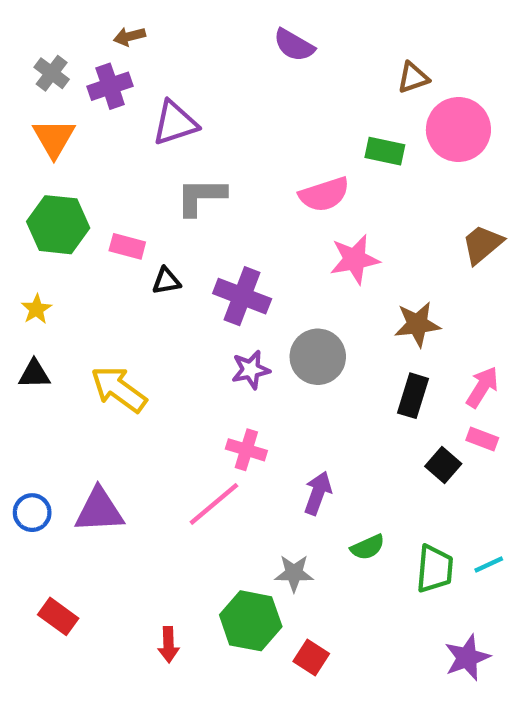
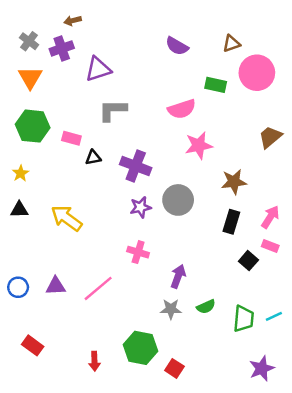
purple semicircle: (294, 45) -> (177, 46), moved
pink line: (214, 504) -> (98, 288), moved
purple triangle: (99, 510) -> (56, 286), size x0.7
gray star: (294, 573) -> (171, 309), moved

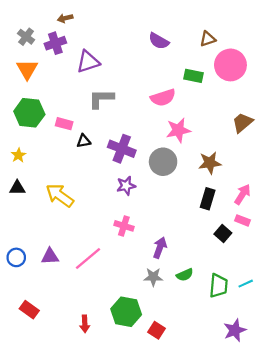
gray circle: (178, 200) -> (163, 162), moved

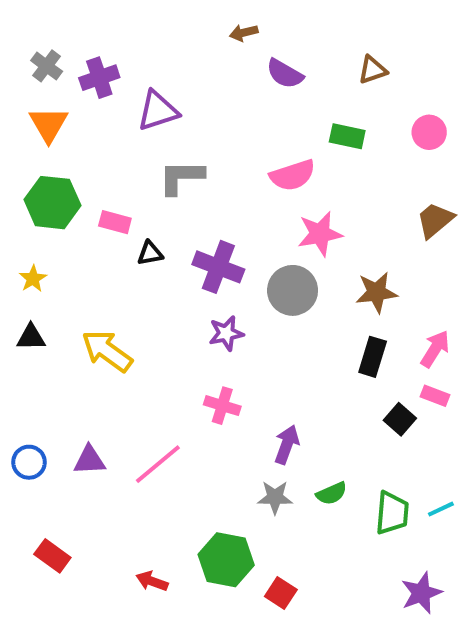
brown arrow: (65, 18) -> (244, 33), moved
pink circle: (230, 65) -> (429, 132), moved, size x0.6
red arrow: (85, 324) -> (152, 581), turned 112

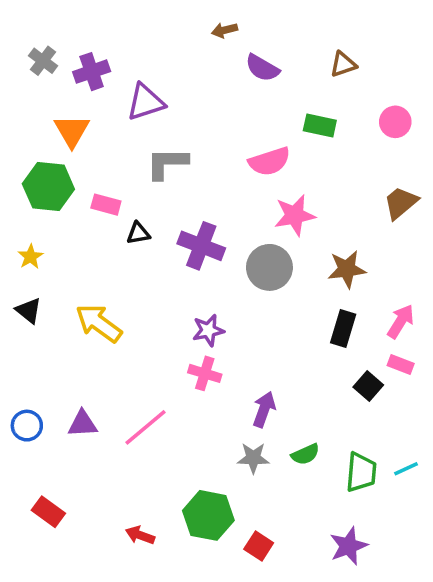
orange triangle: (49, 124) -> (72, 131), moved
purple star: (226, 333) -> (208, 330), moved
black triangle: (31, 337) -> (29, 311), turned 40
purple star: (421, 593) -> (349, 546), moved

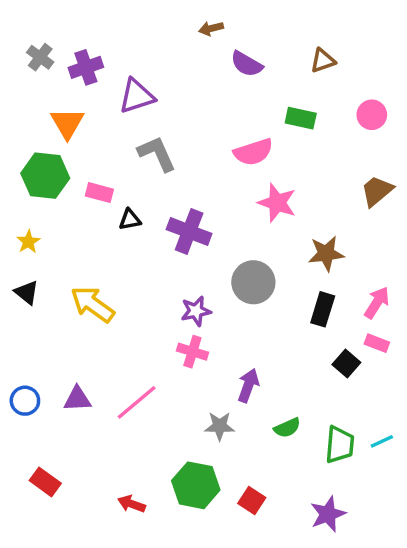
gray L-shape: (167, 163) -> (157, 154), turned 66
pink star: (295, 215) -> (277, 203), turned 30
gray circle: (269, 267) -> (253, 282), moved
gray star: (253, 458) -> (220, 426), moved
red square: (259, 546) -> (252, 501), moved

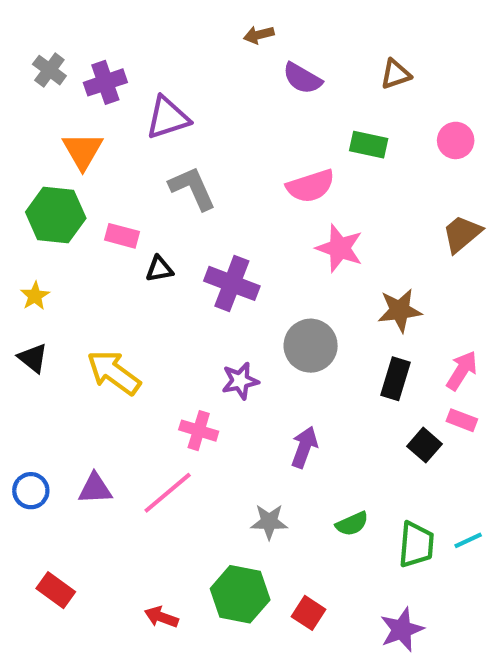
pink cross: (192, 352) -> (199, 431), moved
purple arrow: (248, 385) -> (304, 447), moved

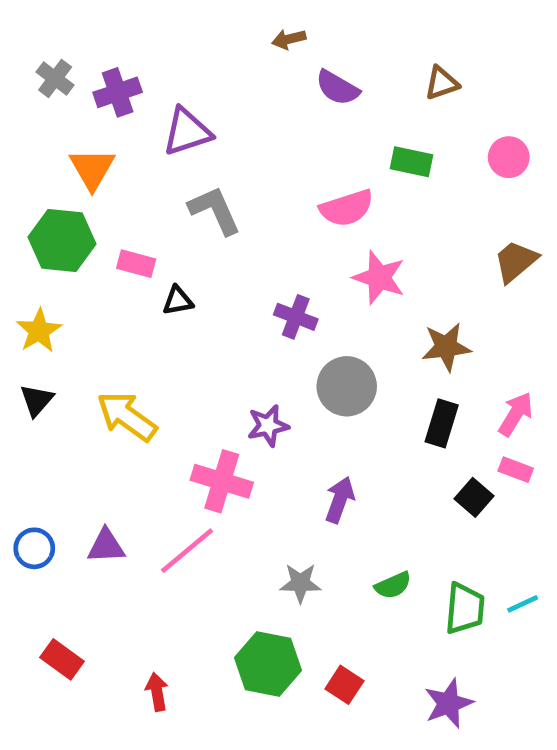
purple cross: (232, 283) -> (296, 317), moved, size x0.7
yellow star: (35, 296) -> (39, 331), size x1.4
black triangle: (33, 358) -> (37, 400), turned 32
pink cross: (199, 431) -> (222, 481), size x1.4
red arrow: (161, 617) -> (157, 692), moved, turned 60

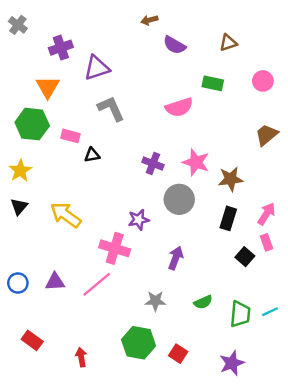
gray cross: (55, 78) -> (18, 25), moved
pink star: (379, 278) -> (196, 162), moved
pink rectangle: (516, 470) -> (266, 242), turned 49

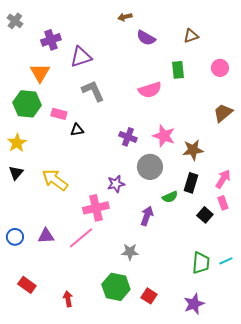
green rectangle: (213, 83) -> (178, 70), turned 72
pink cross: (115, 248) -> (96, 208), turned -30
green semicircle: (203, 302) -> (170, 197), moved

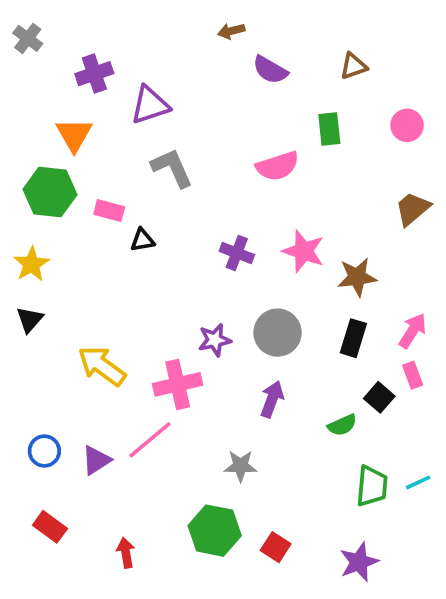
gray circle: (150, 167) -> (278, 333), moved
yellow arrow: (55, 180) -> (102, 366), moved
green semicircle: (170, 197) -> (342, 425), moved
purple triangle: (46, 236) -> (96, 460), moved, turned -30
blue circle: (15, 237) -> (44, 451), moved

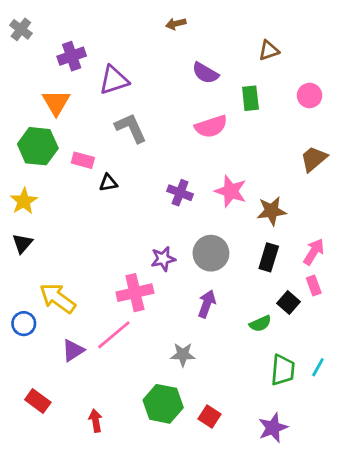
purple semicircle: (270, 70) -> (205, 73), moved
yellow arrow: (102, 366) -> (58, 298), moved
blue circle: (44, 451) -> (24, 324), moved
cyan line: (418, 482) -> (318, 367), turned -36

